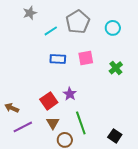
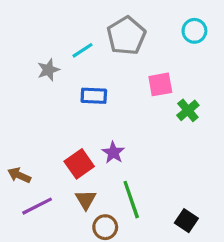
gray star: (30, 13) -> (48, 70), moved
cyan circle: (113, 28) -> (194, 31), moved
pink square: (86, 58) -> (160, 84), moved

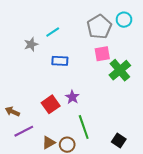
gray pentagon: (126, 36) -> (99, 27), moved
green cross: (188, 110) -> (120, 70), size x1.5
brown triangle: (86, 200) -> (49, 143), moved, turned 32

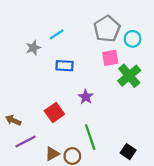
cyan circle: (124, 20) -> (133, 39), moved
purple star: (72, 97) -> (86, 97), moved

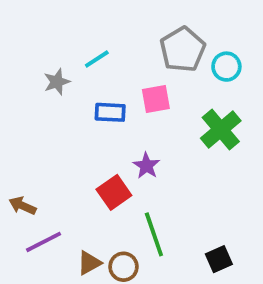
pink square: (110, 58) -> (156, 99), moved
red square: (54, 112) -> (114, 192), moved
black square: (128, 152) -> (219, 259), turned 32

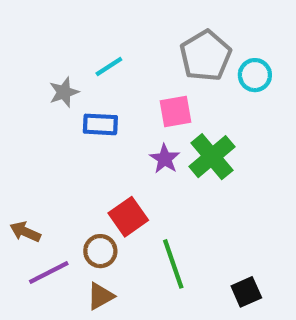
blue rectangle: (110, 112) -> (100, 124), moved
green cross: (221, 129) -> (212, 157), moved
purple star: (146, 166) -> (165, 159), moved
brown circle: (123, 267) -> (100, 251), moved

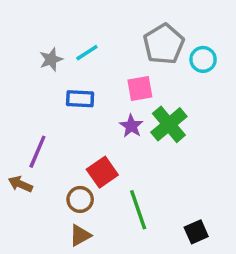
gray star: (64, 92) -> (51, 59), moved
purple line: (49, 273) -> (37, 152), moved, turned -40

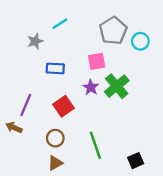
cyan line: (87, 53) -> (60, 24), moved
red square: (102, 172) -> (64, 106), moved

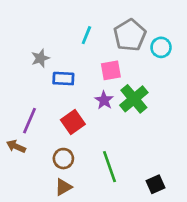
cyan line: (60, 24) -> (86, 35), moved, turned -35
gray star: (35, 41) -> (40, 58), moved

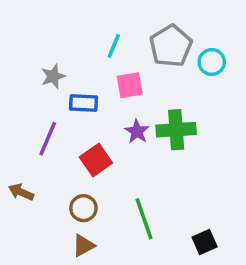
pink square: (111, 70) -> (130, 85), moved
green cross: (134, 99) -> (176, 130), turned 36
purple line: (30, 121) -> (48, 139), moved

